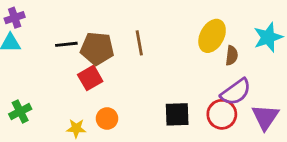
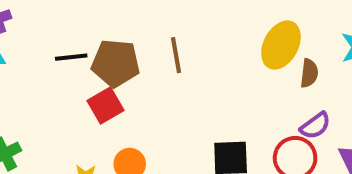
purple semicircle: (236, 92) -> (315, 126), size x0.7

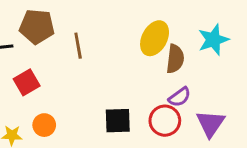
brown pentagon: (116, 63) -> (37, 26), moved
brown semicircle: (309, 73) -> (175, 59), size x1.4

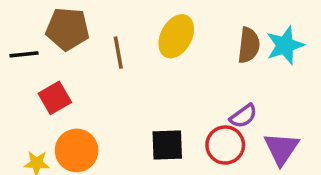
yellow ellipse: (155, 38) -> (176, 36), moved
brown semicircle: (175, 59) -> (249, 45), moved
orange circle: (44, 125) -> (77, 150), size x1.5

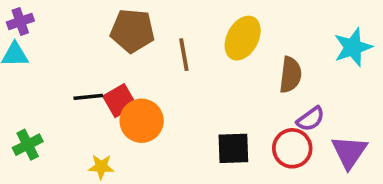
brown semicircle: (249, 45) -> (290, 75), moved
black line: (24, 54) -> (88, 97), moved
orange circle: (77, 150) -> (142, 121), moved

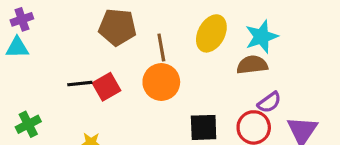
cyan star: (353, 47) -> (262, 37), moved
brown semicircle: (290, 75) -> (252, 65), turned -104
orange circle: (142, 121) -> (161, 82), moved

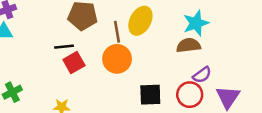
yellow ellipse: (211, 33) -> (140, 21), moved
black line: (80, 84) -> (64, 47), moved

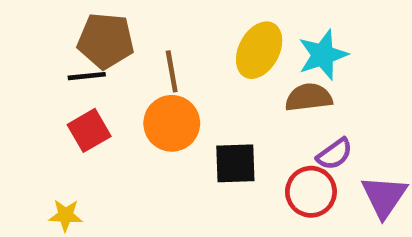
yellow ellipse: (140, 21) -> (259, 50), moved
black line: (64, 47) -> (87, 76), moved
black square: (150, 95) -> (235, 163), moved

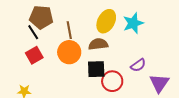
black line: (87, 76) -> (33, 32), turned 63
brown semicircle: (309, 97) -> (98, 44), moved
red circle: (311, 192) -> (112, 81), moved

